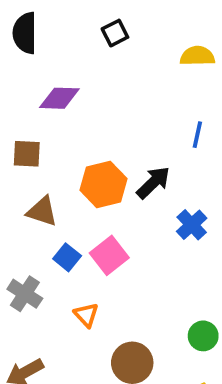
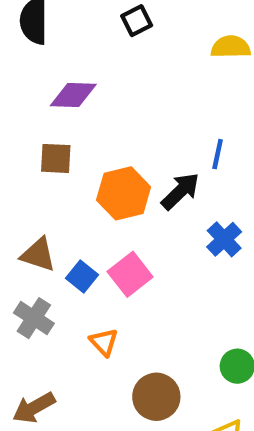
blue line: (197, 135) -> (218, 154), moved
brown square: (27, 154) -> (56, 158), moved
brown triangle: (42, 211) -> (38, 255), moved

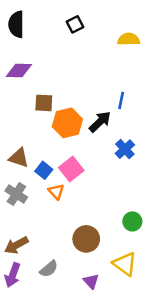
purple diamond: (73, 95) -> (19, 71), moved
brown square: (56, 158) -> (44, 103), moved
orange triangle: (104, 342) -> (56, 192), moved

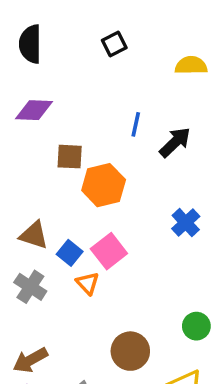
blue line: (121, 100) -> (136, 124), moved
black arrow: (100, 122) -> (175, 142), moved

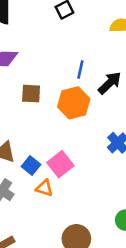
orange hexagon: (104, 185) -> (74, 103), moved
orange triangle: (87, 283) -> (44, 188), turned -30

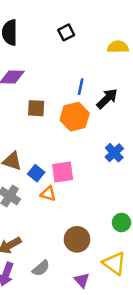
pink square: (60, 164) -> (63, 172), turned 30

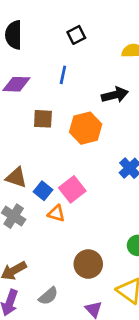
blue line: (81, 87) -> (63, 75), moved
black arrow: (107, 99) -> (115, 95), moved, turned 30
pink square: (63, 172) -> (72, 189), turned -30

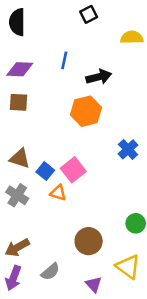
black square: (76, 35) -> (89, 14), moved
black arrow: (115, 95) -> (99, 77), moved
brown square: (43, 119) -> (18, 102), moved

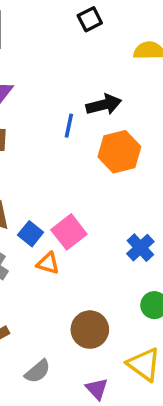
blue line: (64, 60) -> (69, 126), moved
orange hexagon: (86, 111) -> (119, 152), moved
blue cross: (128, 149) -> (140, 248), moved

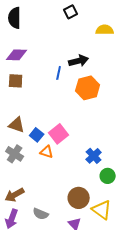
blue cross: (140, 248) -> (94, 156), moved
brown circle: (90, 330) -> (79, 198), moved
gray semicircle: (38, 371) -> (41, 214), turned 63

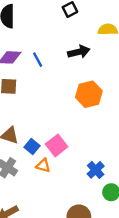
black arrow: (79, 61) -> (79, 52), moved
blue line: (59, 73) -> (38, 60), moved, turned -40

